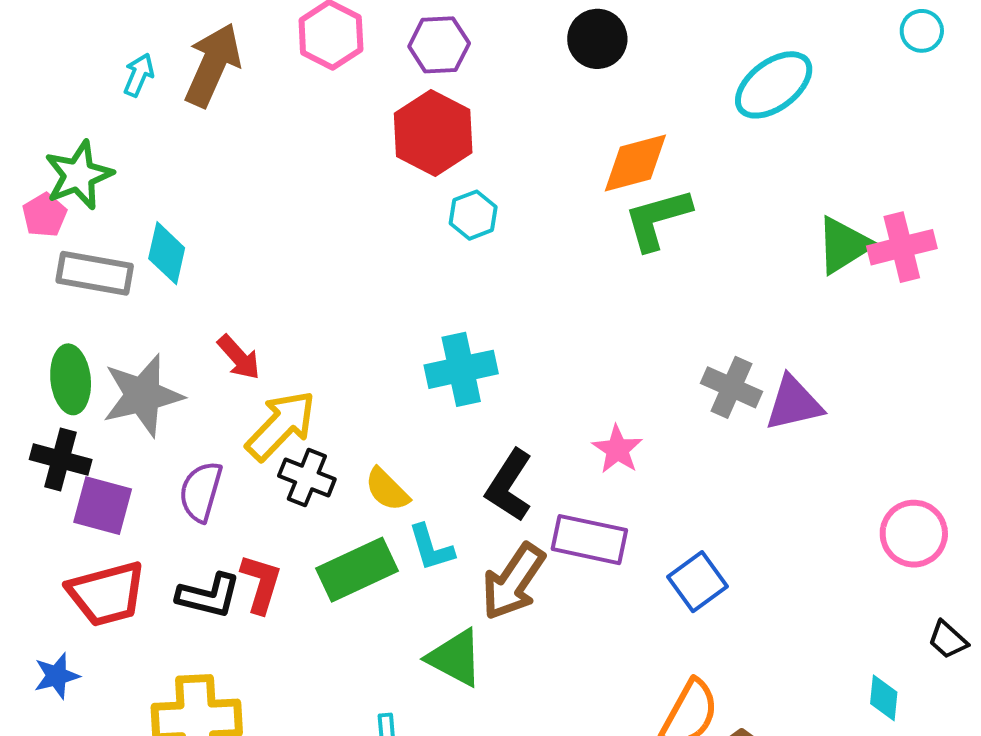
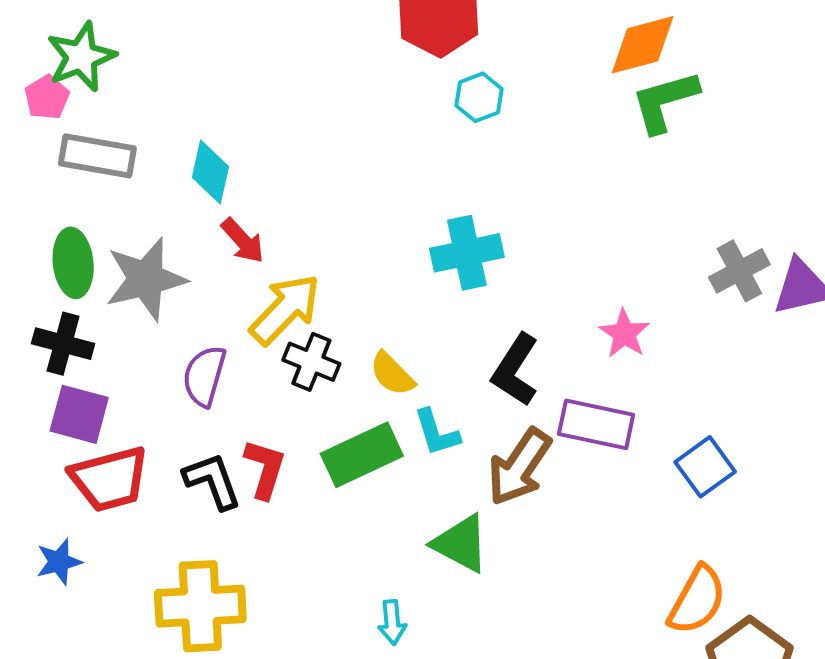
cyan diamond: (167, 253) -> (210, 172), moved
gray cross: (732, 387) -> (739, 271), turned 38
purple square: (103, 506) -> (79, 414), moved
black L-shape: (209, 596) -> (212, 481), turned -124

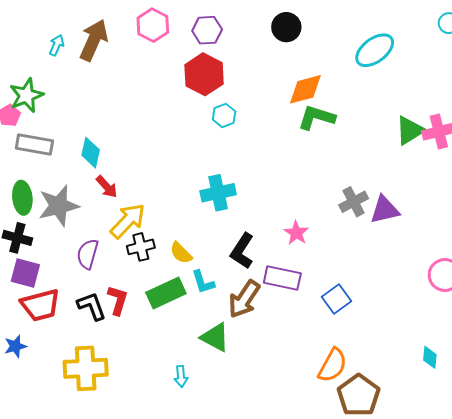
green L-shape: (665, 101) -> (316, 117), turned 33
black cross: (311, 362) -> (141, 247), turned -36

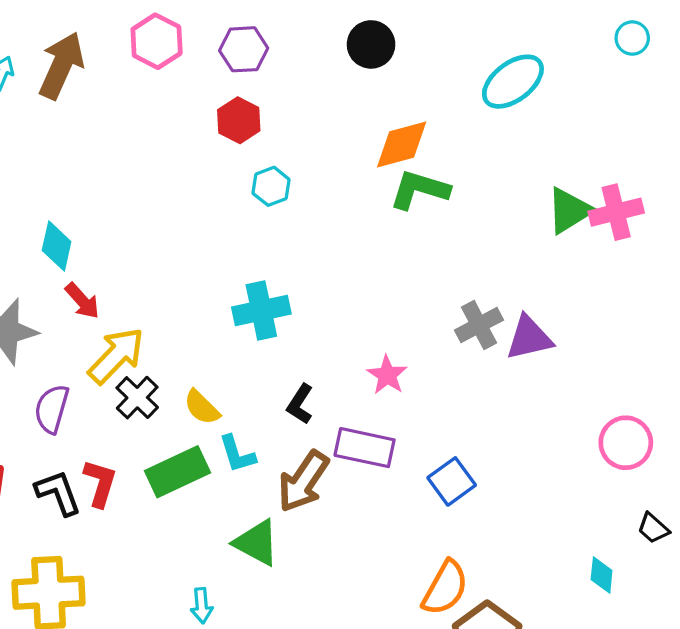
red hexagon: (204, 74) -> (239, 120), size x0.7
black cross: (141, 247) -> (137, 398), turned -32
black L-shape: (242, 251) -> (300, 404), size x0.7

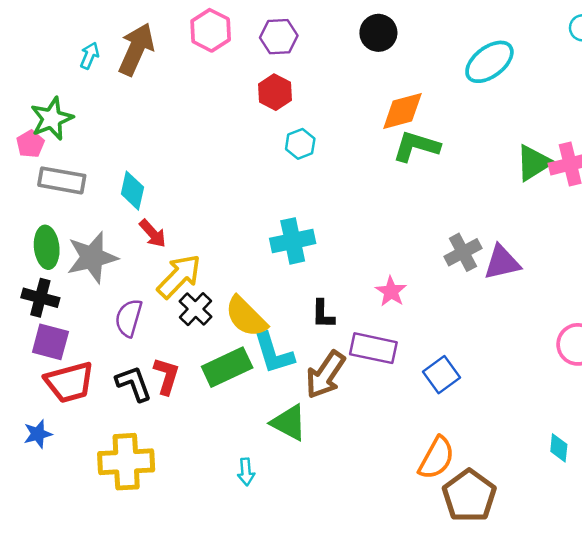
black L-shape: (300, 404) -> (323, 314), turned -32
yellow semicircle: (202, 407) -> (246, 317), size x1.5
cyan L-shape: (237, 454) -> (274, 353), size x1.4

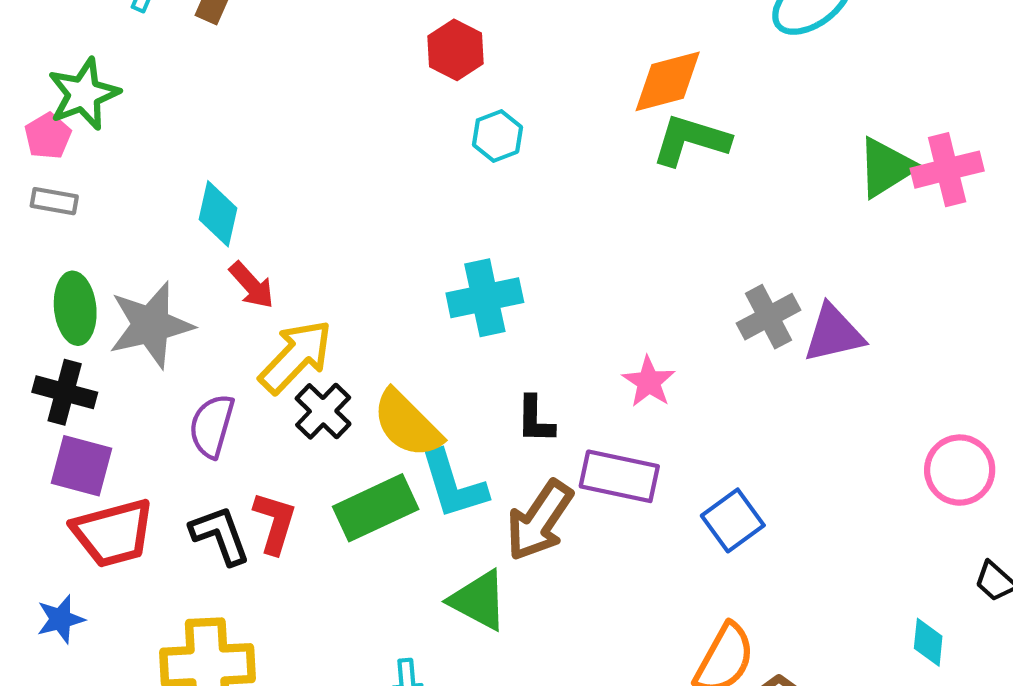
gray rectangle: (62, 180) -> (54, 201), moved, size x0.6

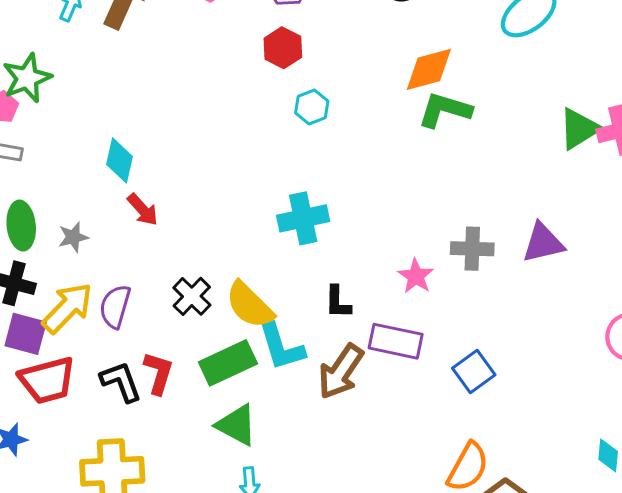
gray cross: (768, 317) -> (472, 249), moved, turned 30
gray star: (151, 325) -> (73, 237), size x0.5
yellow arrow: (296, 357) -> (67, 308), moved
green triangle: (479, 600) -> (237, 425), moved

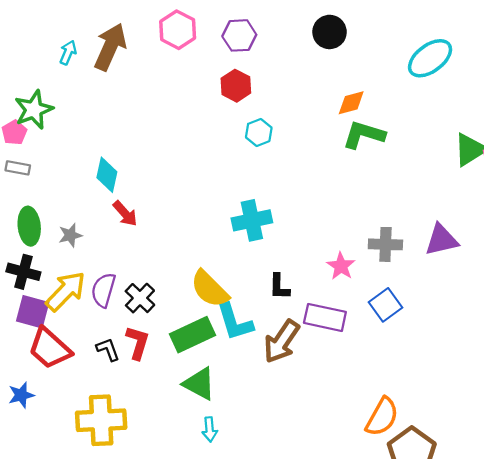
orange diamond: (429, 69) -> (351, 103), size x0.7
black cross: (192, 296) -> (140, 298), moved
blue square: (474, 372) -> (385, 305), moved
red trapezoid: (47, 380) -> (50, 348), turned 57
black L-shape: (121, 382) -> (108, 349), size x0.7

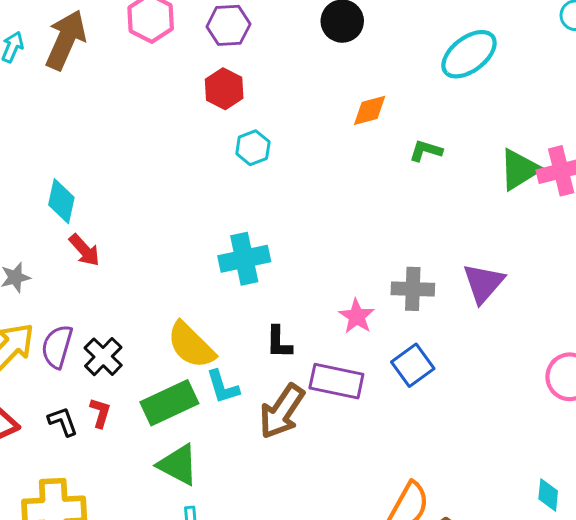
green L-shape: (364, 135) -> (426, 151), moved, size x0.6
purple triangle: (441, 240) -> (483, 283), turned -36
cyan L-shape: (235, 322) -> (223, 387), size x0.7
red L-shape: (138, 343) -> (100, 413), size x0.7

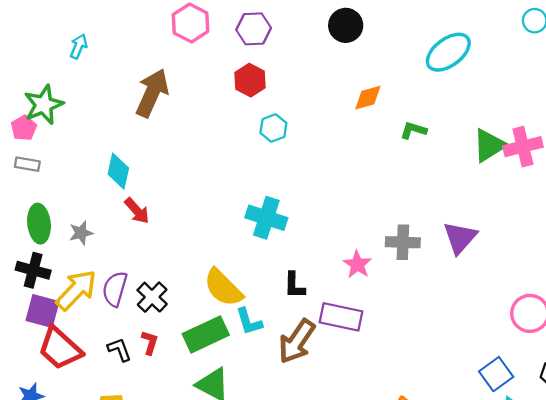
brown arrow: (66, 40) -> (152, 93), moved
cyan cross: (244, 259) -> (266, 218), turned 30
blue square: (413, 365) -> (496, 374), moved

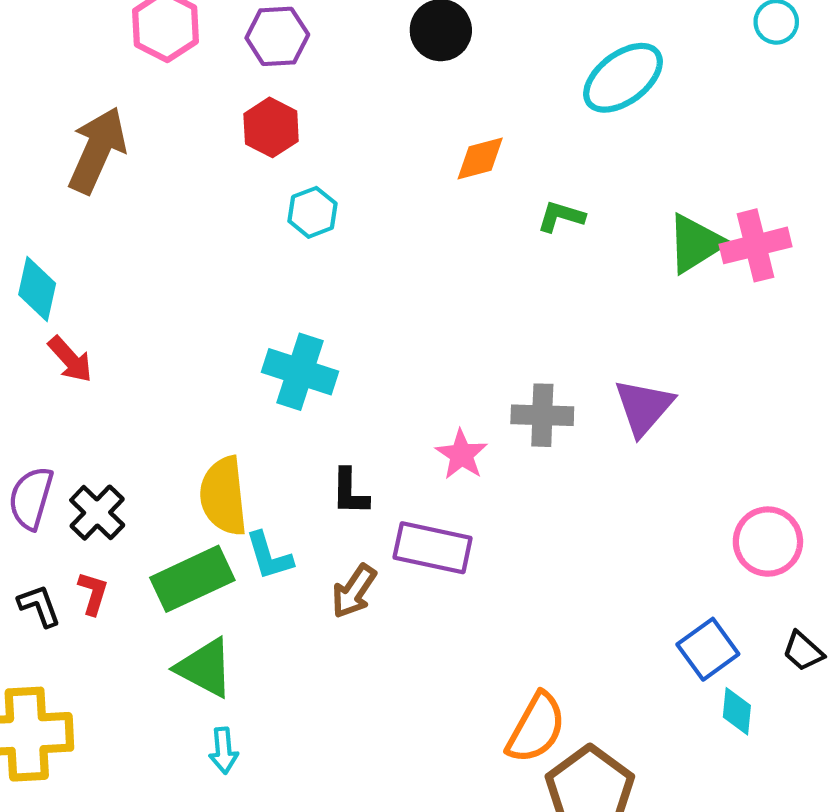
yellow semicircle: (223, 288) -> (223, 496), turned 39
brown arrow: (297, 341) -> (354, 591), size x0.7

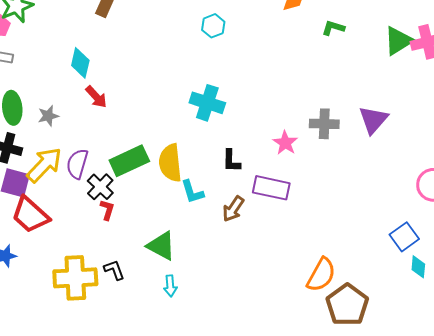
black cross: (97, 513) -> (100, 187), moved
green rectangle: (192, 579) -> (129, 161), moved
black L-shape: (39, 606) -> (114, 270), moved

